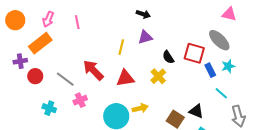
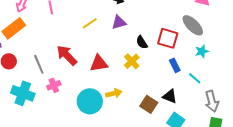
yellow line: (121, 47) -> (90, 23), moved, turned 42
blue rectangle: (210, 70) -> (175, 65), moved
gray line: (65, 79) -> (39, 64), turned 30
cyan cross: (49, 108) -> (23, 93), size x1.6

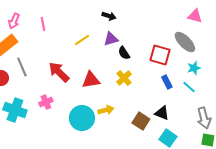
black semicircle: (142, 42) -> (124, 53), moved
gray line: (39, 64) -> (22, 67), moved
cyan line: (195, 78) -> (189, 87), moved

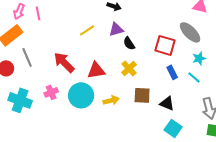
pink line: (43, 24) -> (38, 13), moved
cyan circle: (82, 118) -> (81, 95), moved
brown square: (141, 121) -> (142, 95), moved, turned -30

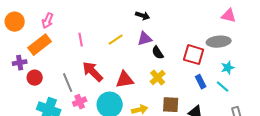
pink line: (38, 13) -> (81, 40), moved
gray ellipse: (190, 32) -> (219, 42), turned -50
gray line: (27, 57) -> (68, 83), moved

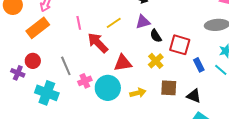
red square: (194, 55) -> (180, 45), moved
purple cross: (20, 63) -> (18, 73), moved, turned 32
red arrow: (93, 72) -> (98, 43), moved
pink cross: (80, 102) -> (85, 81), moved

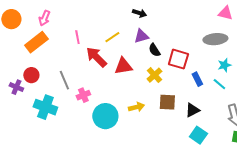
red triangle: (123, 63) -> (123, 66), moved
cyan circle: (108, 88) -> (105, 116), moved
black triangle: (194, 96) -> (192, 110), turned -49

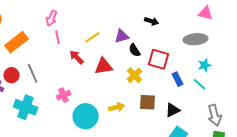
black arrow: (139, 13) -> (152, 21), moved
pink arrow: (44, 18) -> (52, 18), moved
red arrow: (96, 57) -> (77, 57), size x0.7
gray line: (64, 80) -> (33, 73), moved

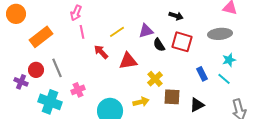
red square: (159, 59) -> (182, 42), moved
yellow cross: (135, 75) -> (155, 79), moved
pink cross: (64, 95) -> (78, 90), moved

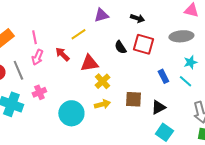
pink arrow: (76, 13) -> (37, 57), moved
purple triangle: (146, 31) -> (101, 15), moved
pink line: (82, 32) -> (34, 37), moved
yellow cross: (155, 79) -> (102, 81), moved

